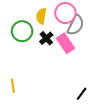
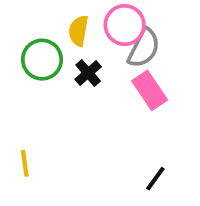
pink rectangle: (65, 43) -> (150, 90), moved

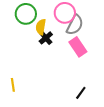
yellow semicircle: (79, 31) -> (41, 27), moved
green circle: (42, 60) -> (26, 14), moved

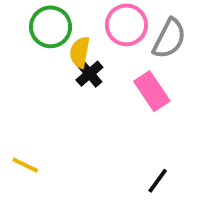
gray semicircle: (75, 25) -> (169, 39), moved
yellow line: (13, 85) -> (25, 165), turned -56

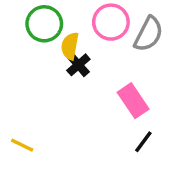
pink rectangle: (152, 91) -> (133, 101), moved
black line: (158, 181) -> (143, 142), moved

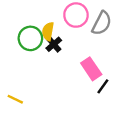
green circle: (44, 24) -> (30, 38), moved
black line: (143, 142) -> (103, 86), moved

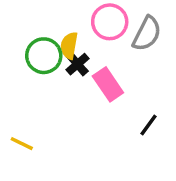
pink rectangle: (91, 69) -> (108, 84), moved

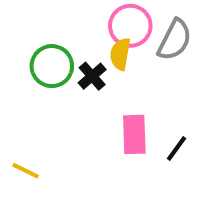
yellow semicircle: (69, 46) -> (120, 54), moved
pink rectangle: (108, 84) -> (134, 134), moved, turned 32

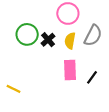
gray semicircle: (175, 40) -> (93, 35), moved
yellow semicircle: (120, 54) -> (70, 41), moved

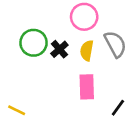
gray semicircle: (93, 35) -> (115, 44), turned -55
black line: (92, 77) -> (118, 108), moved

